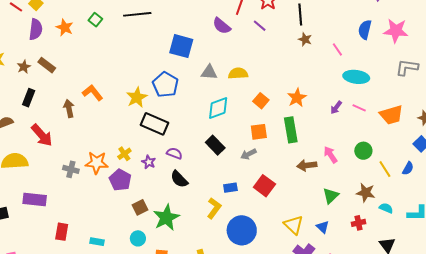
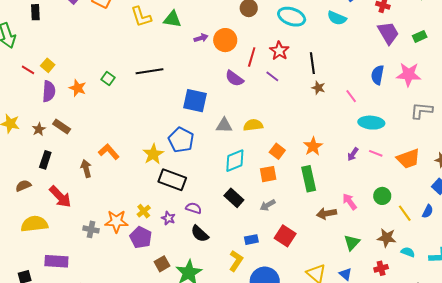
orange square: (259, 132) -> (268, 174), moved

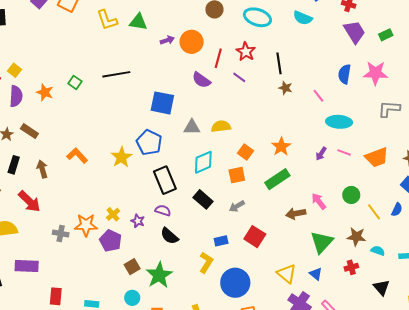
brown arrow: (86, 169) -> (42, 169), moved
green rectangle: (309, 179) -> (277, 179), turned 70
black rectangle: (172, 180) -> (165, 180), moved, turned 48
green triangle: (352, 243) -> (322, 242), size x1.4

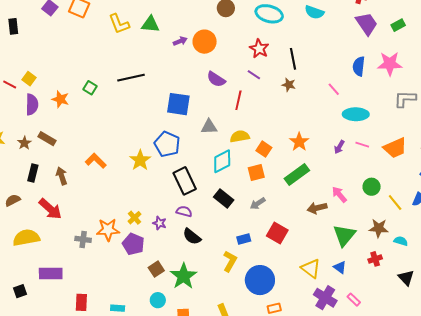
red line: (218, 58) -> (238, 100), moved
brown star: (285, 88) -> (289, 85), moved
yellow semicircle: (221, 126) -> (240, 136), moved

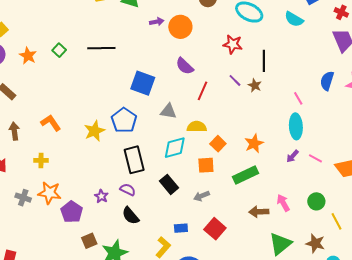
red star: (259, 49) -> (233, 44), turned -30
purple line: (254, 75) -> (235, 80), moved
cyan ellipse: (356, 114) -> (296, 126), moved, turned 75
yellow cross: (134, 218) -> (41, 160), moved, turned 32

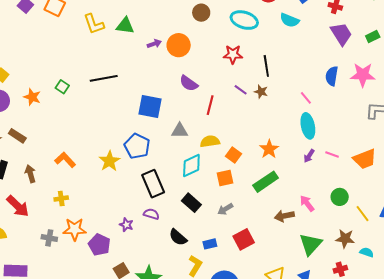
black semicircle: (130, 216) -> (178, 237), moved
red square: (215, 229) -> (244, 239), turned 30

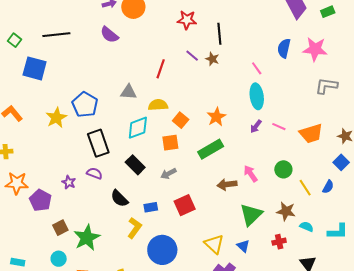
purple semicircle: (189, 83) -> (109, 35), moved
blue square: (150, 107) -> (35, 68), moved

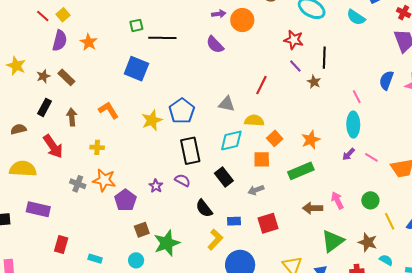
green square: (15, 40) -> (136, 25), moved, turned 32
purple line: (192, 56) -> (295, 66), moved

